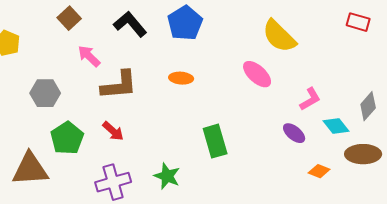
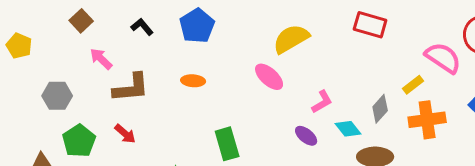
red rectangle: (358, 22) -> (370, 25), size x1.4
black L-shape: (130, 24) -> (142, 27), size x0.7
yellow semicircle: (279, 36) -> (291, 39), turned 105

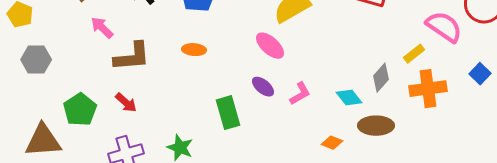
gray hexagon: (57, 96) -> (36, 60), moved
pink L-shape: (322, 102) -> (300, 94), moved
purple ellipse: (306, 136) -> (263, 87), moved

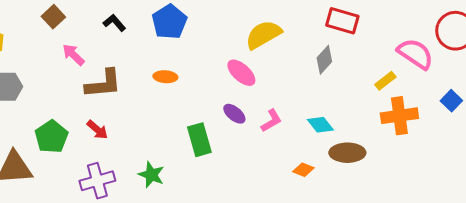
gray diamond: (381, 78) -> (324, 60), moved

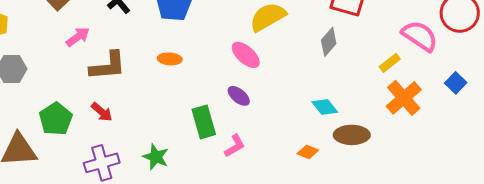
pink arrow: (73, 55) -> (78, 37), turned 100
orange cross: (399, 116) -> (404, 98), turned -33
pink L-shape: (271, 121) -> (235, 146), moved

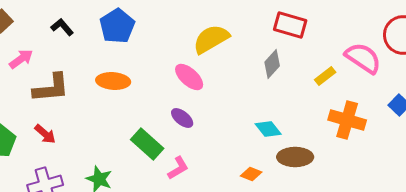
orange ellipse: (170, 59) -> (113, 81), size x1.4
yellow rectangle: (390, 63) -> (325, 76), moved
orange cross: (404, 98) -> (347, 120), turned -33
green rectangle: (204, 122) -> (147, 144), turned -32

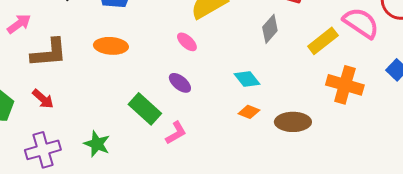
yellow rectangle: (325, 76) -> (323, 41), size x1.4
pink ellipse: (189, 77) -> (187, 42), size x0.7
cyan diamond: (268, 129) -> (247, 79), moved
orange diamond: (251, 174) -> (249, 112), moved

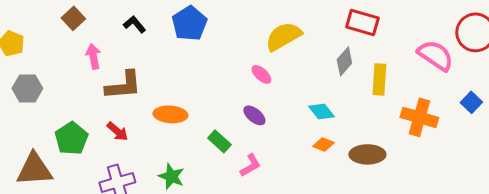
pink arrow: (19, 24) -> (93, 56), turned -65
yellow rectangle: (323, 41) -> (379, 79), moved, turned -48
orange ellipse: (111, 46) -> (170, 114), moved
green rectangle: (145, 109) -> (219, 141), size x0.7

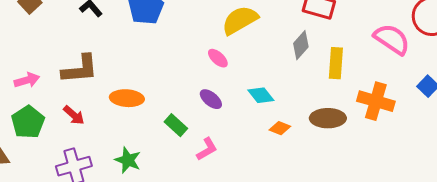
pink arrow: (93, 56) -> (27, 80), moved, turned 85
cyan diamond: (321, 111) -> (261, 95), moved
brown ellipse: (367, 154) -> (328, 118), moved

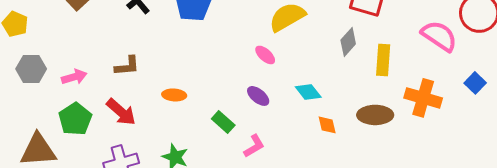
brown L-shape: (80, 69) -> (127, 66), size x0.7
orange ellipse: (127, 98) -> (174, 95), size x0.7
red arrow: (74, 115) -> (121, 112), size x1.4
orange diamond: (280, 128) -> (327, 125), turned 55

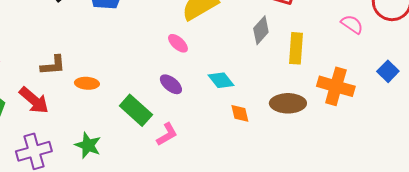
pink semicircle: (439, 36) -> (352, 24), size x0.6
brown L-shape: (127, 66) -> (53, 65), moved
green rectangle: (223, 122) -> (136, 110), size x1.4

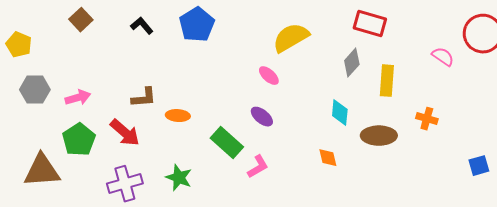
blue square: (388, 71) -> (479, 166), moved, turned 30
cyan diamond: (221, 80) -> (340, 113), moved, turned 44
orange cross: (336, 86) -> (427, 119), size x0.6
orange diamond: (240, 113) -> (328, 158), moved

